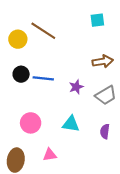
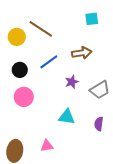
brown arrow: (103, 61) -> (82, 53), moved
blue line: (43, 78) -> (49, 62), moved, turned -42
pink circle: (31, 123) -> (24, 97), moved

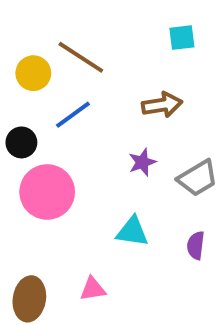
blue line: (49, 62) -> (73, 115), moved
black circle: (20, 70) -> (21, 142), moved
pink circle: (24, 97) -> (47, 192), size x1.4

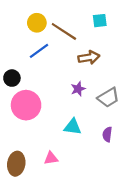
brown line: (81, 57) -> (64, 31), moved
yellow circle: (33, 73) -> (37, 23), moved
blue line: (73, 115) -> (39, 51), moved

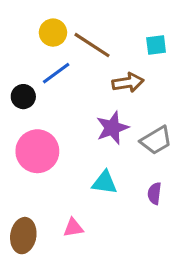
cyan square: (100, 21) -> (156, 45), moved
black circle: (12, 78) -> (23, 97), moved
purple star: (78, 89) -> (112, 128), size x1.5

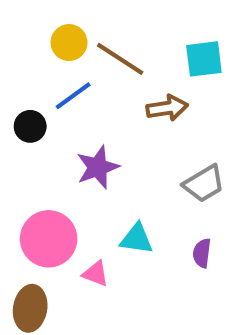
cyan square: (156, 45) -> (204, 59), size x1.4
purple star: (112, 128) -> (98, 167), moved
pink circle: (37, 151) -> (49, 239), moved
pink triangle: (73, 228) -> (96, 274), moved, turned 30

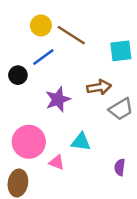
cyan square: (204, 59) -> (121, 51), moved
brown arrow: (167, 108) -> (99, 87), moved
purple semicircle: (202, 253) -> (120, 167), moved

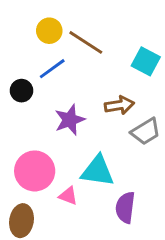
cyan square: (121, 51) -> (146, 61), turned 35
cyan triangle: (81, 142) -> (97, 171), size x1.4
purple semicircle: (120, 167) -> (125, 207), moved, size x1.5

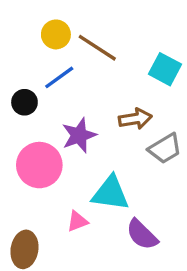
pink circle: (35, 171) -> (39, 165), moved
pink triangle: (68, 196) -> (77, 221), turned -42
purple semicircle: (125, 207) -> (142, 235), turned -52

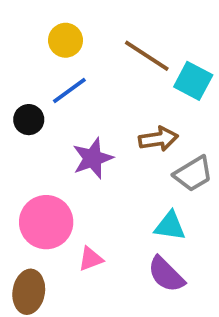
brown line: (97, 48) -> (147, 56), moved
pink circle: (39, 165) -> (46, 222), moved
cyan triangle: (110, 193) -> (170, 226), moved, size x0.7

